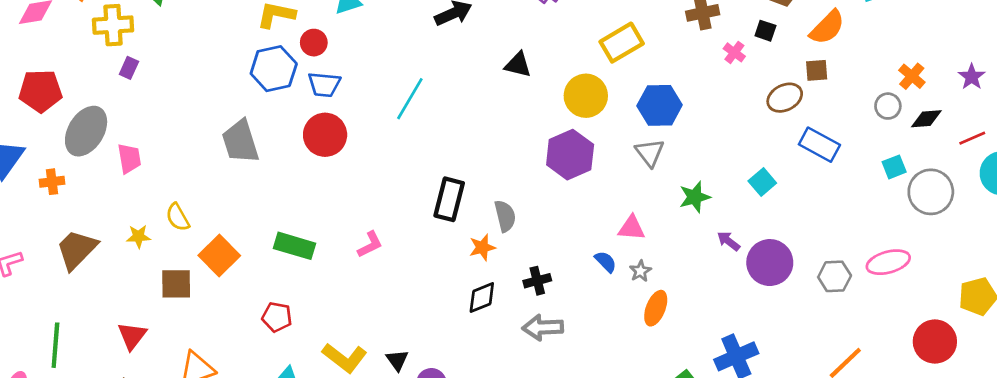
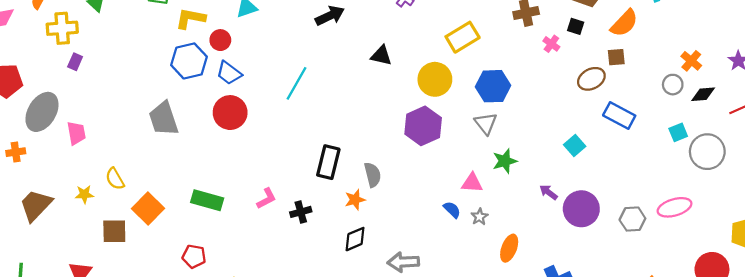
blue trapezoid: (324, 85) -> (229, 73), turned 32
green star: (695, 197) -> (505, 161), moved
black cross: (537, 281) -> (301, 212), moved
orange ellipse: (656, 308) -> (509, 248), moved

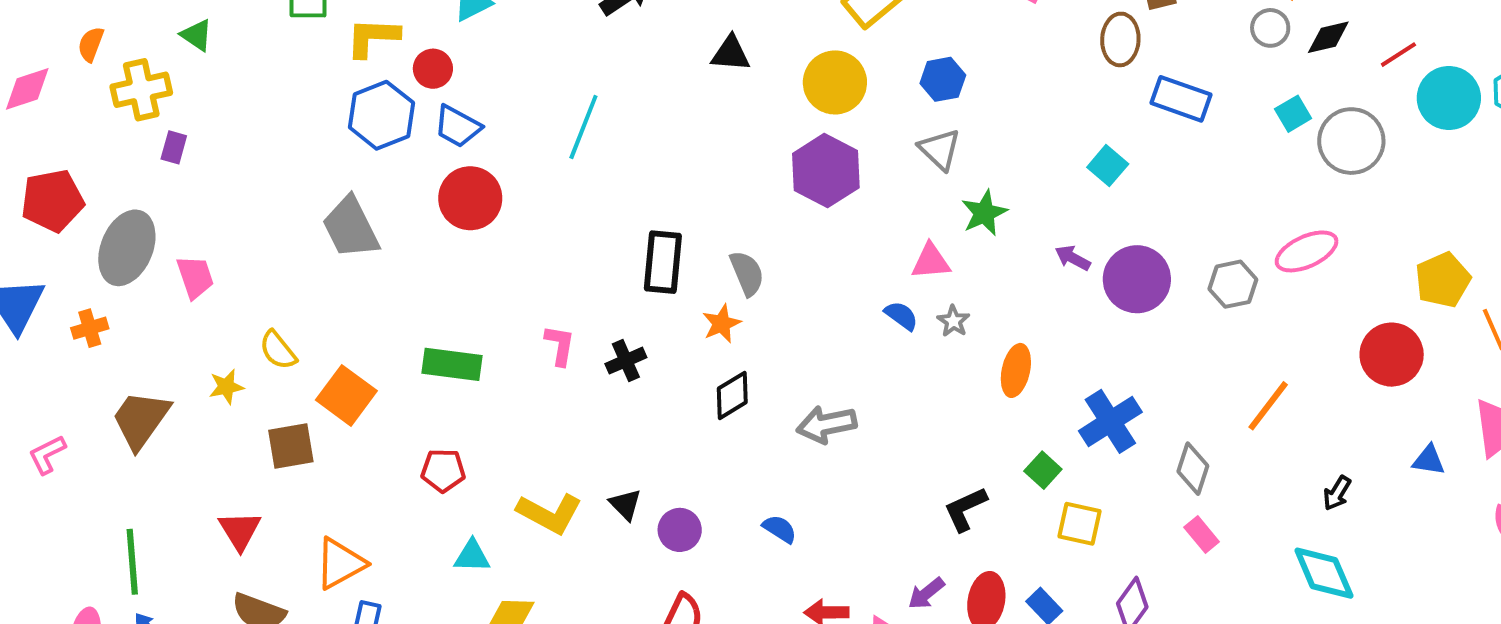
brown ellipse: (591, 79) -> (1120, 39), turned -52
blue hexagon: (493, 86) -> (943, 79), size x0.7
pink L-shape: (266, 198) -> (560, 345), turned -45

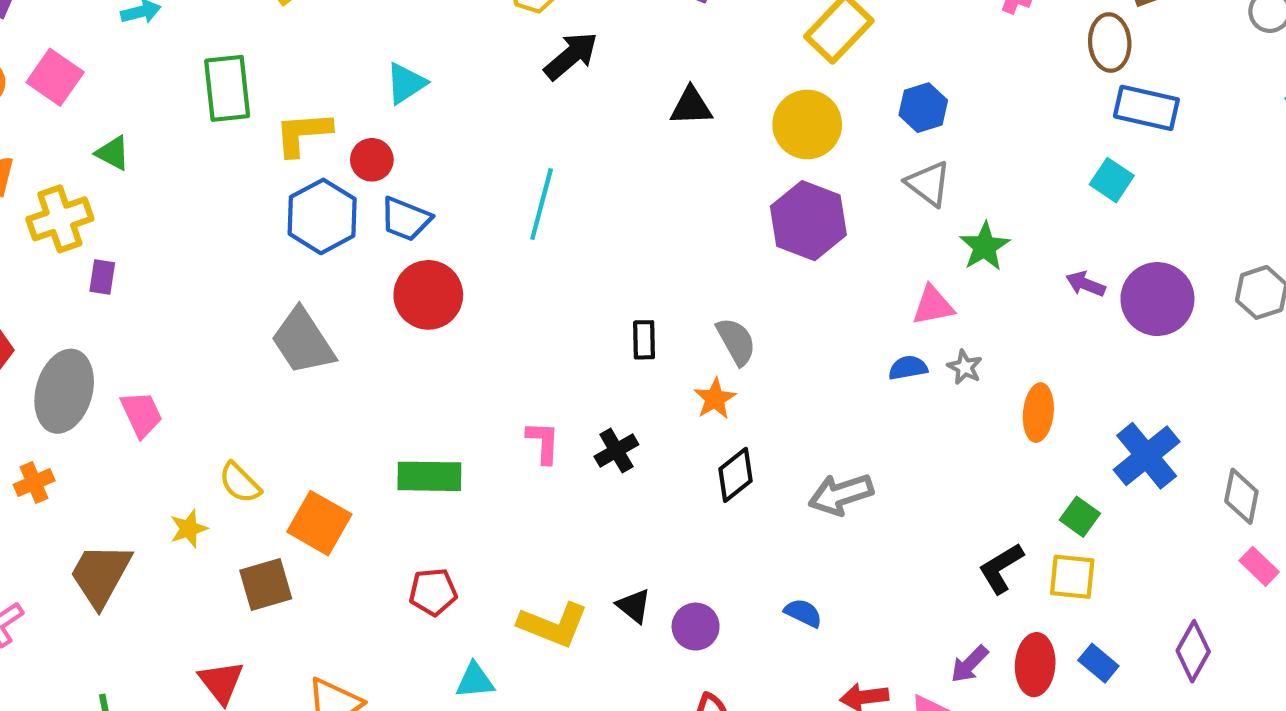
blue rectangle: (1181, 99) -> (1146, 108), moved
black rectangle: (663, 262) -> (644, 340), size x0.6
blue semicircle: (901, 316) -> (908, 368), turned -40
yellow square: (1079, 524) -> (1072, 577), moved

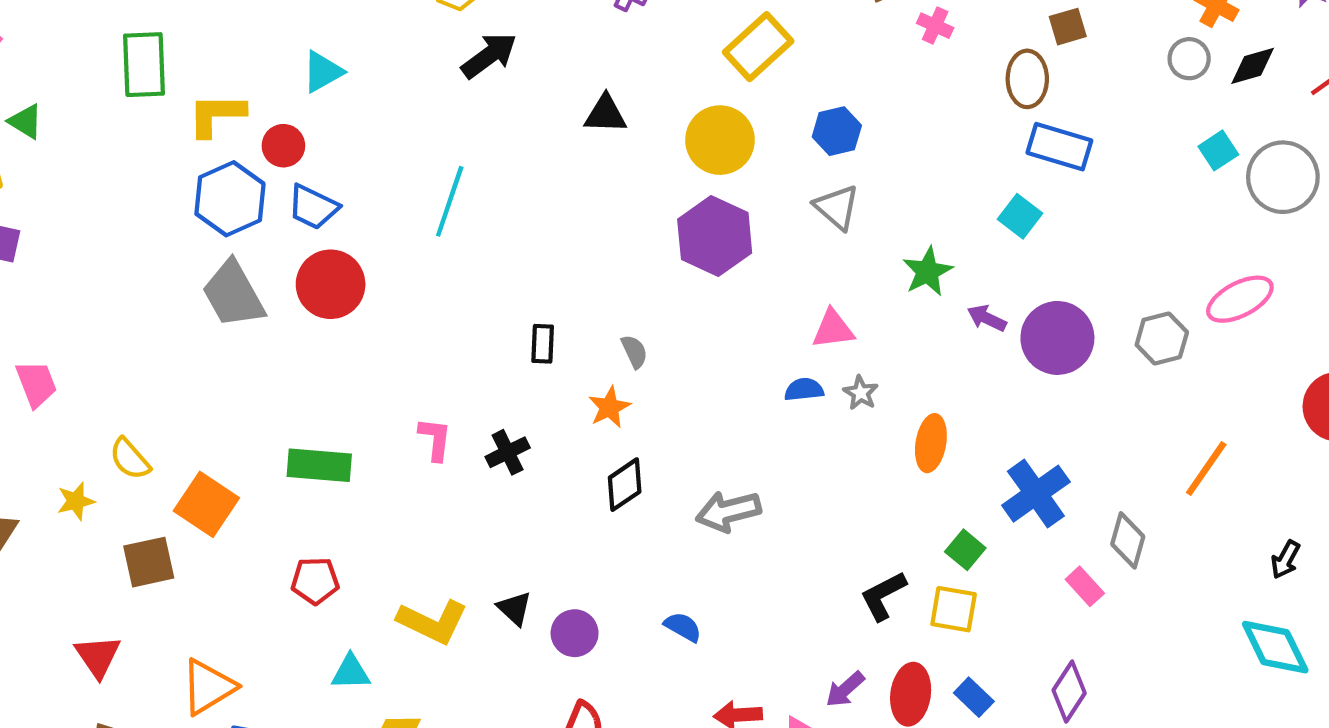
green star: (985, 246) -> (928, 272), moved
gray trapezoid: (303, 341) -> (233, 294), moved
gray semicircle: (736, 341) -> (634, 352), size x0.7
pink rectangle: (1259, 566) -> (1085, 586), moved

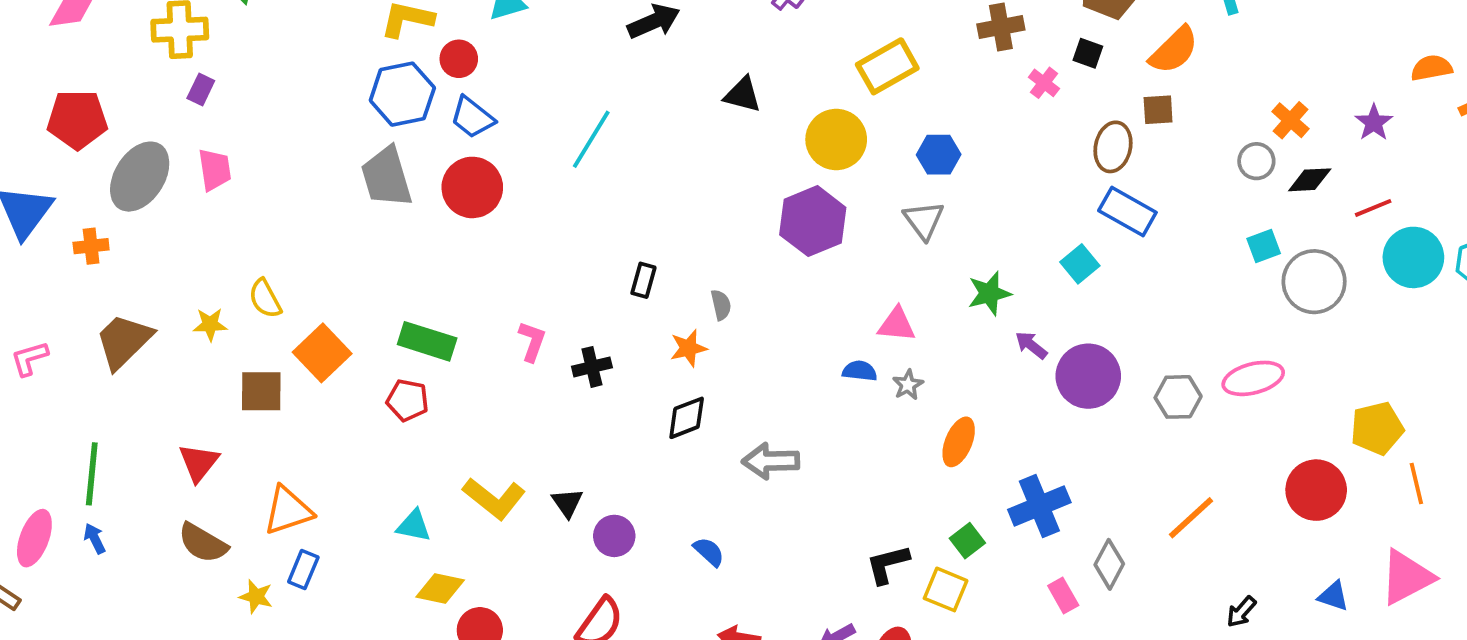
pink trapezoid: (36, 384) -> (215, 170), moved
red pentagon: (315, 581) -> (408, 400), moved

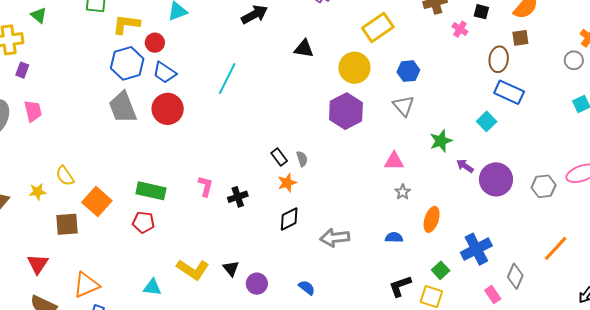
black rectangle: (643, 280) -> (279, 157), moved, turned -48
blue semicircle: (860, 371) -> (394, 237), moved

